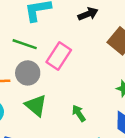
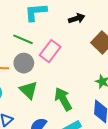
green arrow: (79, 113) -> (63, 99), size x1.6

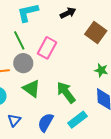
green line: (23, 39) -> (19, 40), turned 48

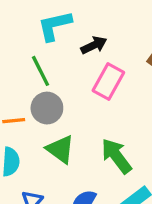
black arrow: (68, 13) -> (94, 45), moved
pink rectangle: (47, 48) -> (108, 82), moved

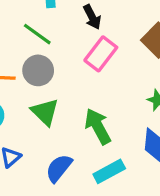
black arrow: (94, 45) -> (92, 17), turned 80
green line: (41, 71) -> (37, 34), turned -36

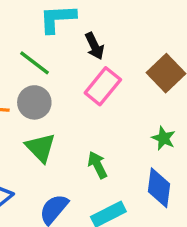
green arrow: (98, 126) -> (97, 165), size x0.7

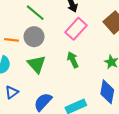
green arrow: (97, 165) -> (73, 60), moved

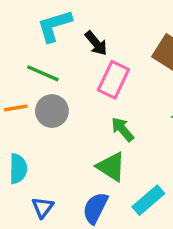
orange line: (12, 40) -> (16, 108), moved
green triangle: (37, 64) -> (111, 167), moved

